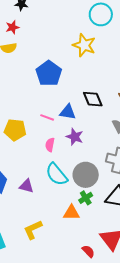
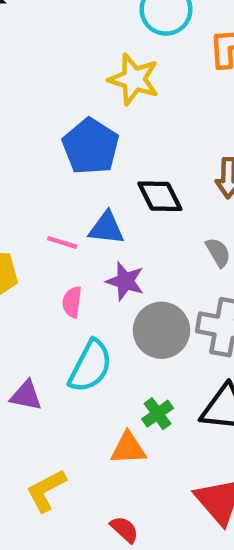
blue pentagon: (49, 73) -> (91, 146), moved
cyan semicircle: (57, 174) -> (90, 366), turned -110
gray circle: (86, 175) -> (161, 330), moved
red semicircle: (88, 251) -> (124, 529), moved

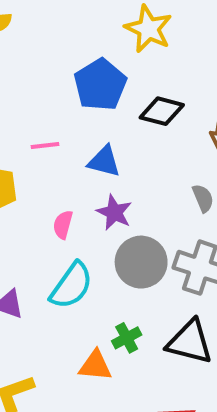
black diamond: (160, 196) -> (162, 111), moved, turned -57
pink line: (62, 243) -> (45, 146), moved, turned -32

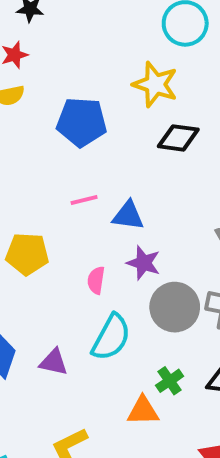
blue pentagon: (100, 85) -> (82, 122), moved, turned -30
black diamond: (162, 111) -> (178, 138), moved
pink line: (45, 146) -> (84, 200), moved

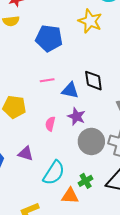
black diamond: (178, 138) -> (93, 81), moved, turned 70
cyan semicircle: (111, 337) -> (54, 173), moved
purple triangle: (54, 362) -> (26, 154), moved

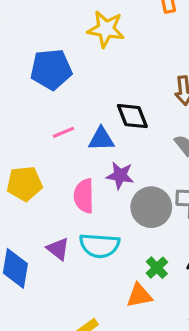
pink semicircle: (50, 124) -> (84, 196), size x1.5
purple triangle: (26, 154) -> (58, 249), turned 35
cyan semicircle: (54, 173) -> (100, 246), moved, turned 75

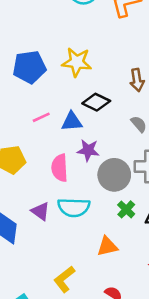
yellow star: (106, 29) -> (77, 62), moved
black diamond: (132, 116) -> (96, 102), turned -40
green cross: (157, 268) -> (126, 209), moved

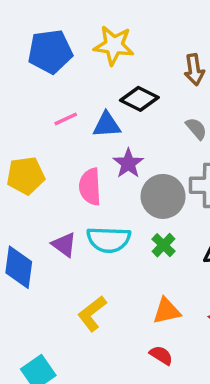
purple star: (88, 150) -> (128, 163), turned 30
green cross: (126, 209) -> (163, 245), moved
orange triangle: (107, 246) -> (167, 311), moved
yellow L-shape: (64, 279) -> (92, 314), moved

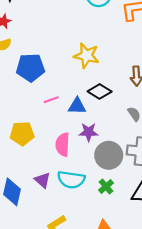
blue pentagon: (50, 52) -> (31, 68), moved
purple star: (128, 163) -> (89, 132), turned 30

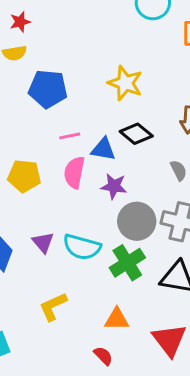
pink semicircle: (63, 145) -> (74, 172), moved
green cross: (106, 187) -> (127, 263), size x1.6

